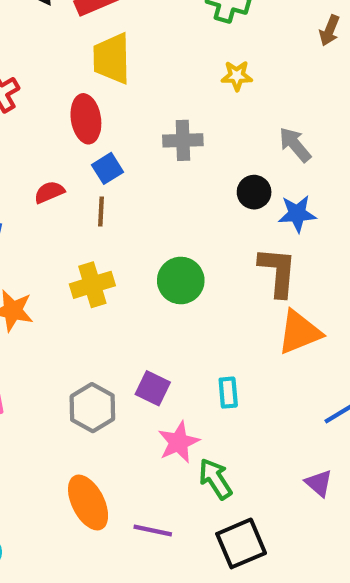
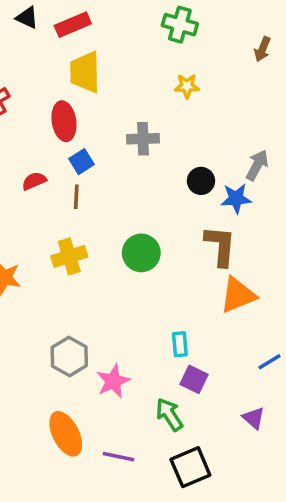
gray arrow: (295, 145) -> (257, 165), moved, turned 68
purple square: (153, 388) -> (194, 379), moved
pink star: (179, 442) -> (113, 381), moved

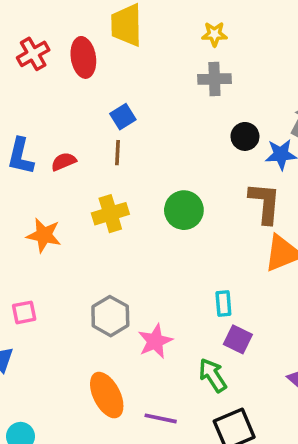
yellow star: (187, 86) -> (214, 34), moved
red ellipse: (64, 121) -> (83, 57), moved
gray cross: (143, 139) -> (214, 79), moved
red semicircle: (34, 181) -> (64, 162), moved

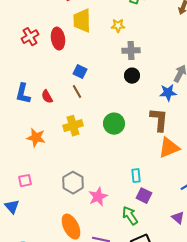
yellow star: (214, 34) -> (118, 26), moved
blue square: (123, 117) -> (80, 72), turned -32
black circle: (245, 136) -> (132, 76), moved
brown line: (117, 153) -> (77, 92), turned -32
red semicircle: (64, 162) -> (47, 97), turned -96

